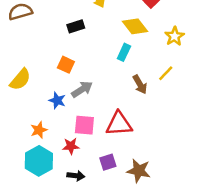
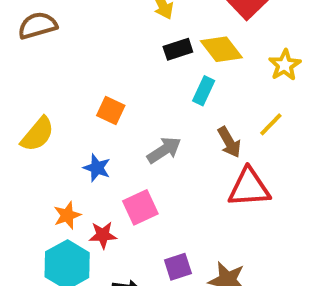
black rectangle: (76, 26) -> (178, 49), moved
gray arrow: (82, 89) -> (164, 150), moved
red triangle: (119, 124) -> (249, 188), moved
pink square: (84, 125) -> (140, 207), turned -30
red star: (71, 146) -> (103, 235), moved

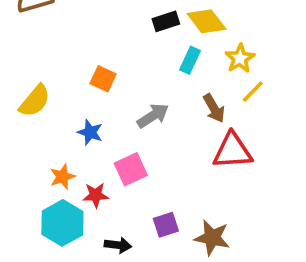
yellow star: (285, 65) -> (240, 58), moved

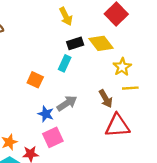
cyan rectangle: (190, 60) -> (65, 63), moved
yellow line: (253, 92) -> (130, 88), turned 42
blue star: (90, 132) -> (46, 114), moved

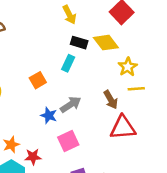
black rectangle: (75, 43) -> (79, 43), turned 35
orange square: (35, 80) -> (38, 80), turned 35
pink square: (53, 137) -> (68, 141), moved

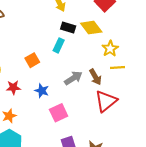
gray arrow: (71, 105) -> (73, 78), moved
red triangle: (123, 128) -> (106, 101), turned -35
red star: (33, 157) -> (13, 87), moved

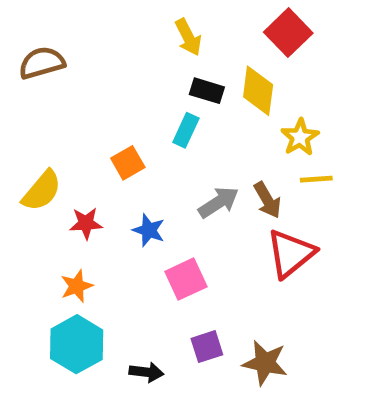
yellow diamond: (91, 28) -> (258, 91), turned 45

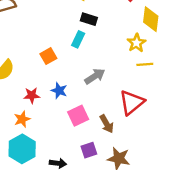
yellow diamond: (258, 91) -> (151, 19), moved
brown arrow: (267, 200) -> (107, 124), moved
red star: (86, 223) -> (32, 95), moved

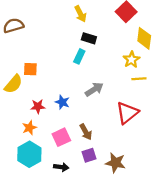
orange square: (48, 56) -> (30, 69), moved, turned 32
pink square: (78, 116) -> (61, 137), moved
brown arrow: (107, 124) -> (86, 132), moved

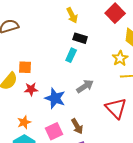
blue star: (62, 102) -> (55, 98), size x1.5
red star: (38, 106) -> (31, 89), moved
red triangle: (127, 113) -> (116, 108), turned -35

